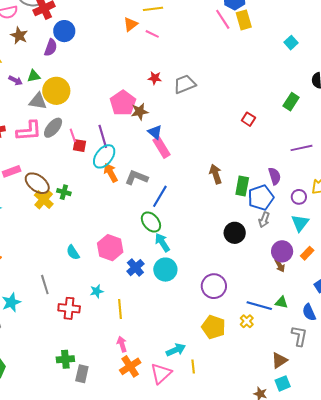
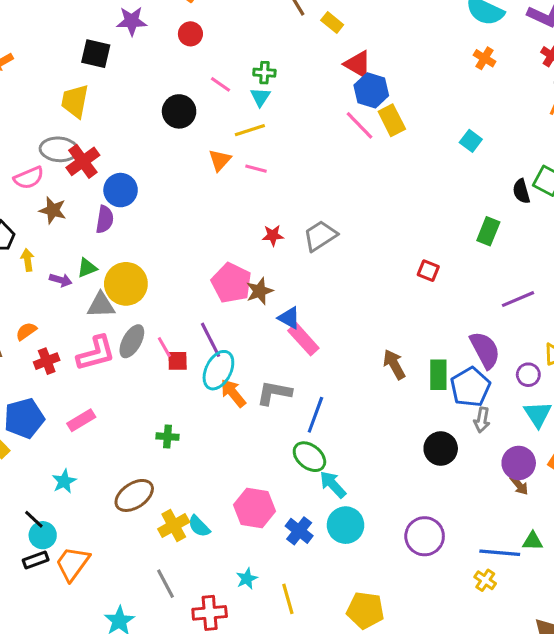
purple semicircle: (275, 176) -> (485, 350), size x1.4
brown ellipse: (37, 183) -> (134, 495), moved, turned -60
yellow cross: (44, 199) -> (174, 526), moved, turned 30
yellow pentagon: (214, 327) -> (365, 610), moved

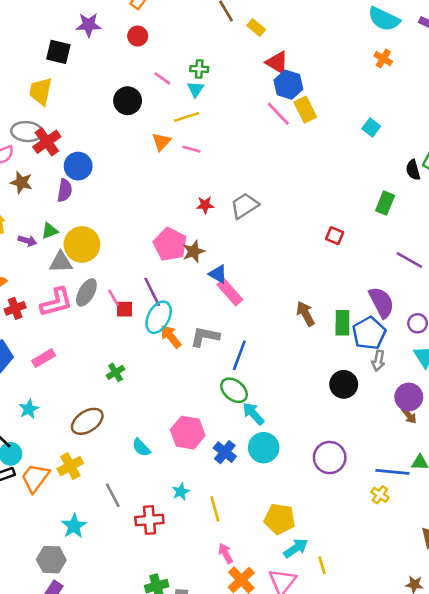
purple line: (518, 299) -> (409, 260), turned 52
green cross: (167, 437) -> (116, 372), turned -36
yellow cross: (174, 526) -> (70, 466), moved

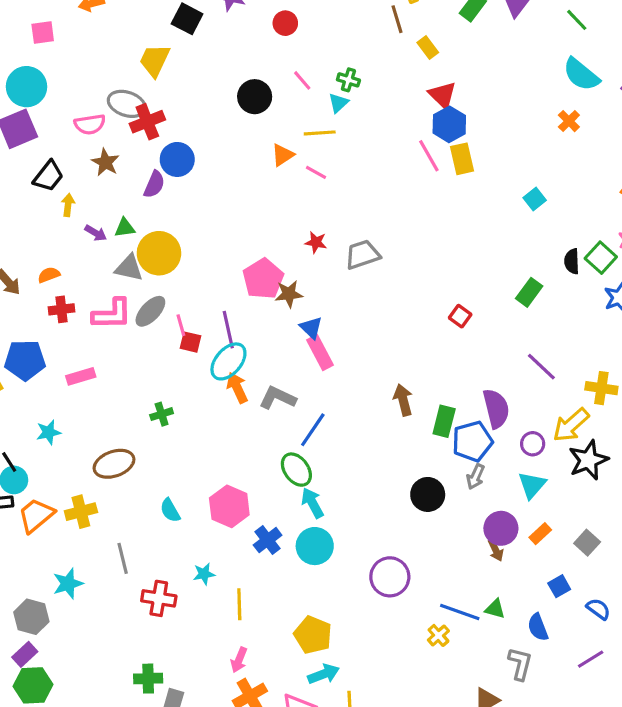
pink arrow: (225, 553) -> (239, 660), turned -144

